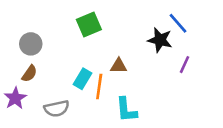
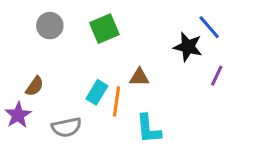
gray circle: (31, 44) -> (50, 26), moved

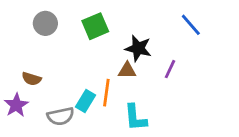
black star: (188, 47) -> (138, 48), moved
purple line: (217, 76) -> (170, 69), moved
brown semicircle: (35, 86) -> (32, 79), turned 72
cyan rectangle: (97, 92) -> (86, 101), moved

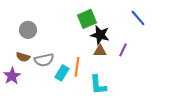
gray circle: (45, 23) -> (28, 30), moved
green square: (95, 26) -> (87, 19), moved
brown triangle: (127, 70) -> (100, 51), moved
gray semicircle: (61, 116) -> (44, 60), moved

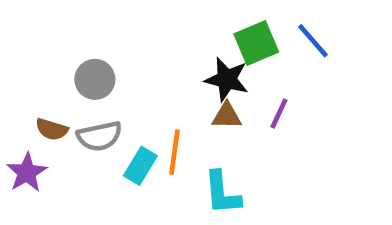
green square: (87, 19) -> (256, 43), moved
gray circle: (28, 30) -> (95, 79), moved

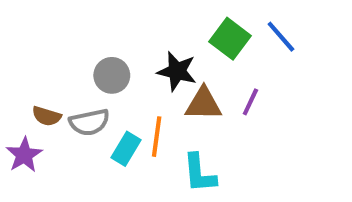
green square: (256, 43) -> (230, 39), turned -30
gray circle: (95, 79) -> (112, 75), moved
black star: (227, 79) -> (177, 71), moved
brown triangle: (227, 116) -> (204, 104), size x1.4

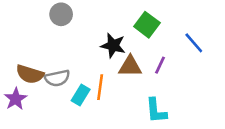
blue line: (281, 37) -> (194, 43), moved
gray circle: (112, 75) -> (61, 14), moved
brown semicircle: (47, 116) -> (30, 74), size x1.5
cyan L-shape: (199, 173) -> (156, 111), moved

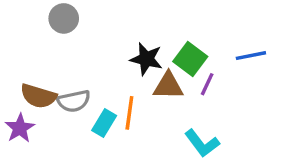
gray circle: (61, 14) -> (64, 18), moved
green square: (147, 25) -> (190, 59), moved
blue line: (194, 43) -> (251, 56), turned -60
cyan L-shape: (156, 111) -> (202, 143), turned -32

